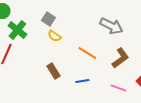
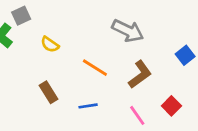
gray square: (48, 19) -> (21, 16), moved, turned 32
pink line: (118, 88) -> (137, 115), turned 35

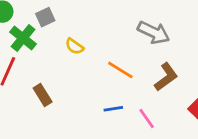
brown rectangle: (48, 92) -> (43, 95), moved
pink line: (137, 115) -> (147, 119), moved

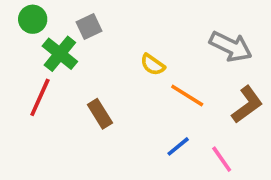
yellow semicircle: (74, 46) -> (153, 65), moved
brown rectangle: (43, 95) -> (100, 114), moved
blue line: (113, 109) -> (178, 146), turned -30

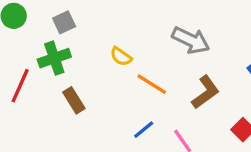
green cross: (60, 54) -> (54, 58), moved, turned 32

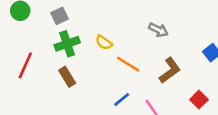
gray arrow: (191, 40) -> (158, 30), size x0.7
green cross: (54, 58) -> (67, 44), moved

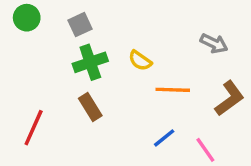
orange line: (128, 64) -> (173, 90), turned -30
red line: (25, 65) -> (34, 128), moved

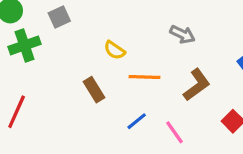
green cross: (90, 62) -> (24, 45), moved
brown rectangle: (90, 107) -> (94, 90), moved

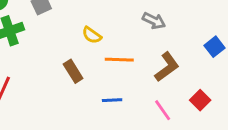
blue line: (137, 121) -> (112, 100), turned 36
pink line: (175, 132) -> (163, 110), moved

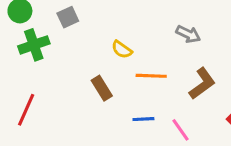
pink line: (163, 110) -> (181, 130), moved

